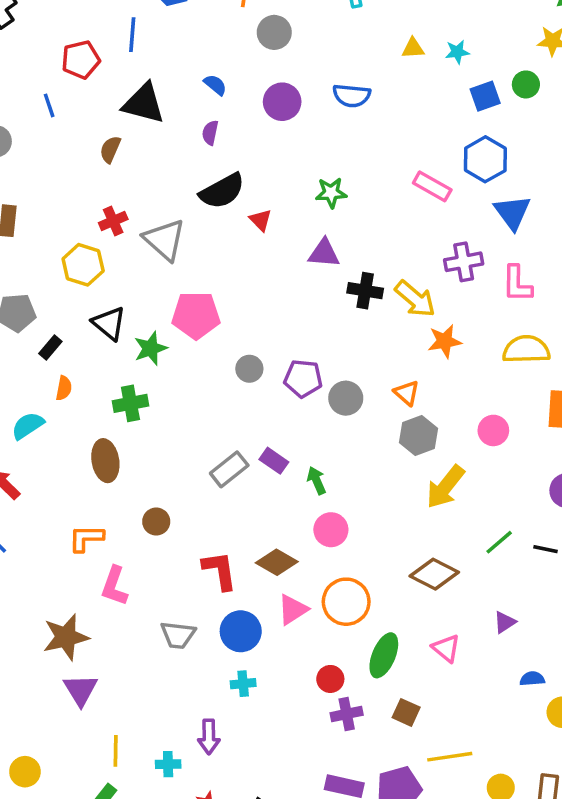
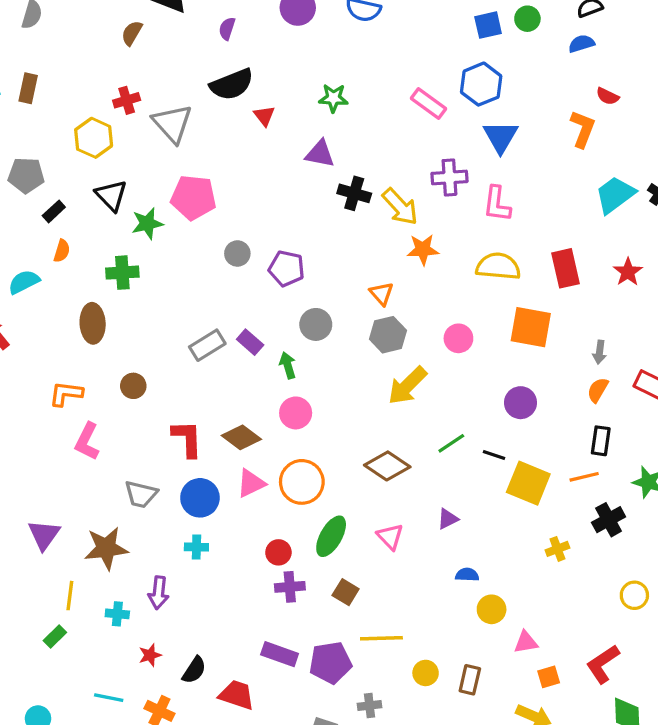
gray circle: (346, 398) -> (316, 324), moved
brown star: (66, 637) -> (106, 548), moved

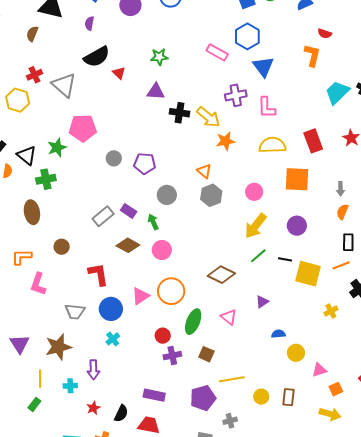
black triangle: (111, 195) -> (27, 155), moved
yellow arrow: (407, 386) -> (256, 226), moved
brown diamond: (241, 437) -> (128, 245), moved
cyan cross: (196, 547) -> (113, 339), turned -32
purple rectangle: (280, 654) -> (154, 395), moved

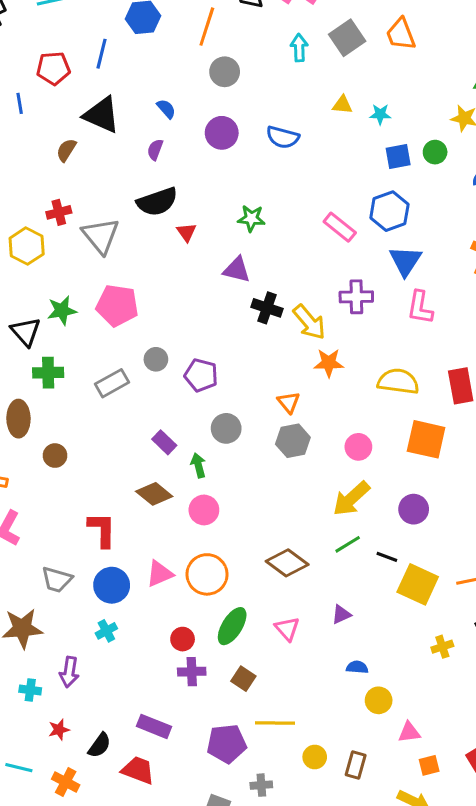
pink L-shape: (267, 108) -> (420, 307), moved
green star: (57, 148) -> (62, 310), moved
gray rectangle: (103, 216) -> (112, 383), moved
brown circle: (62, 247) -> (55, 456), moved

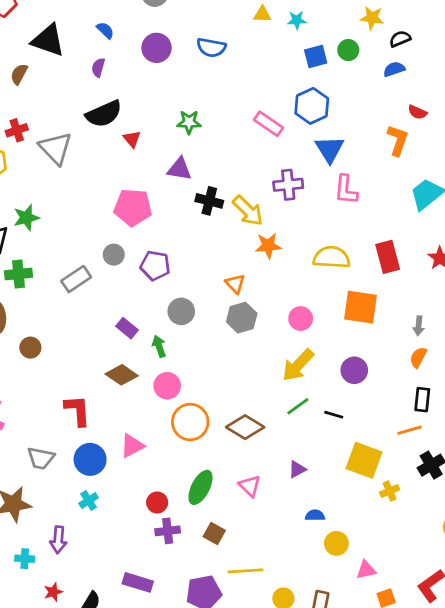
pink pentagon: (117, 305) -> (133, 207), moved
orange circle: (207, 574) -> (190, 422), moved
yellow square: (418, 584) -> (364, 460), moved

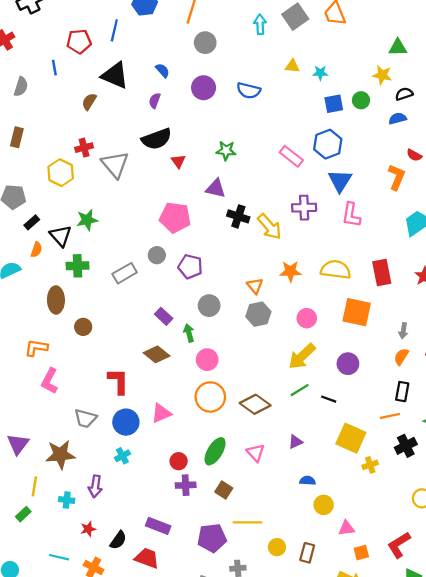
orange star: (268, 246) -> (290, 271), moved
pink circle: (167, 386) -> (207, 360), moved

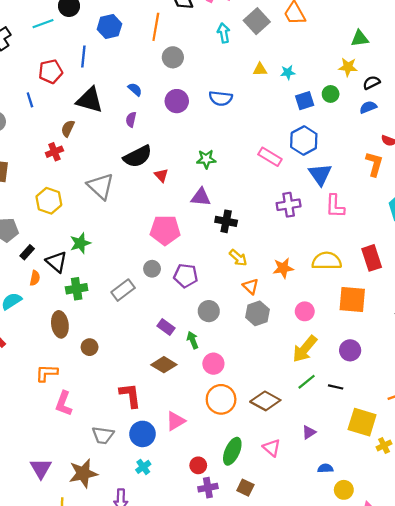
red cross: (84, 148) -> (54, 152), moved
yellow arrow: (270, 227) -> (238, 258), moved, size x0.7

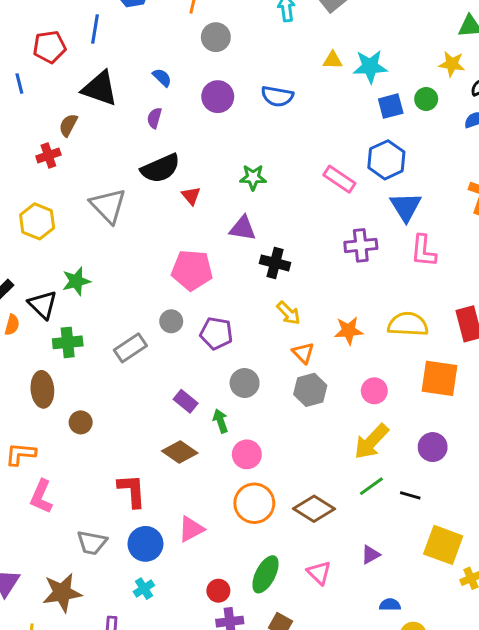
cyan star: (288, 72) -> (370, 67), size x1.6

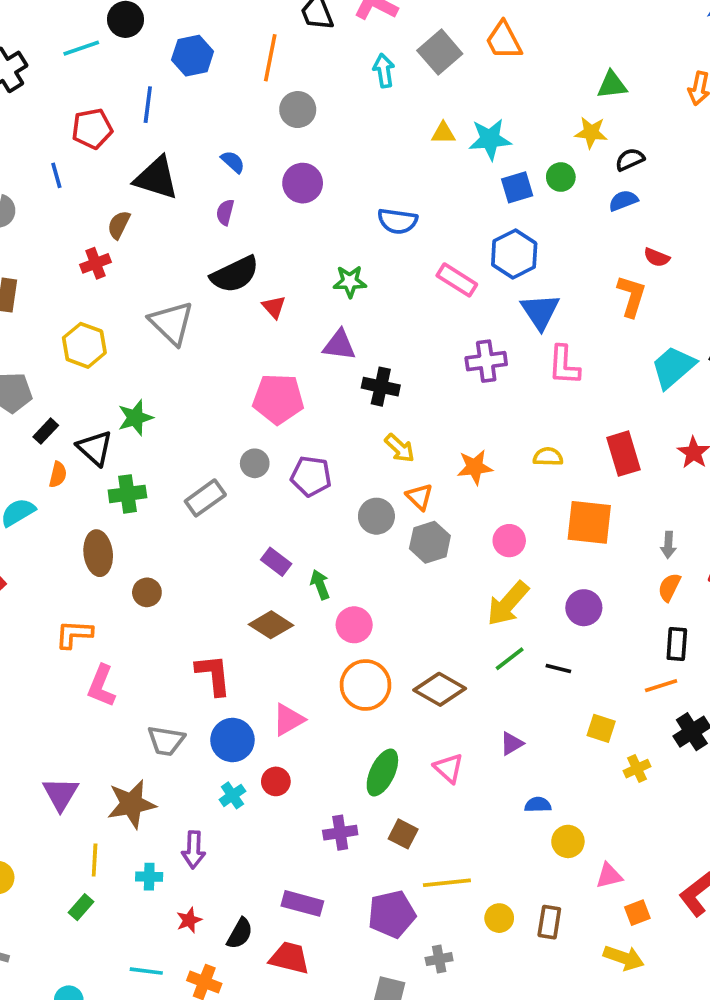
blue semicircle: (277, 96) -> (397, 221), moved
yellow semicircle: (408, 324) -> (548, 457), size x0.6
gray circle: (245, 383) -> (376, 516), moved
yellow square: (443, 545) -> (601, 728), size x0.6
red circle: (218, 591) -> (276, 781), moved

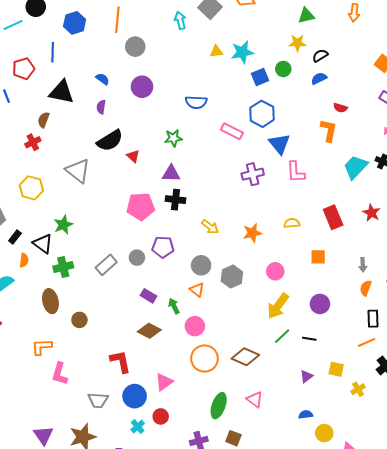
black cross: (381, 387) -> (176, 200), moved
gray circle: (255, 463) -> (137, 258), moved
orange triangle: (419, 497) -> (197, 290), moved
orange square: (589, 522) -> (318, 257), size x0.6
purple triangle: (512, 744) -> (306, 376), moved

